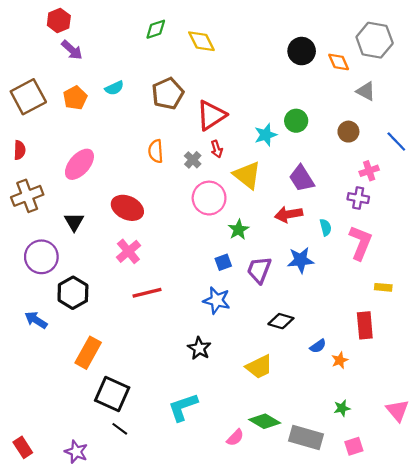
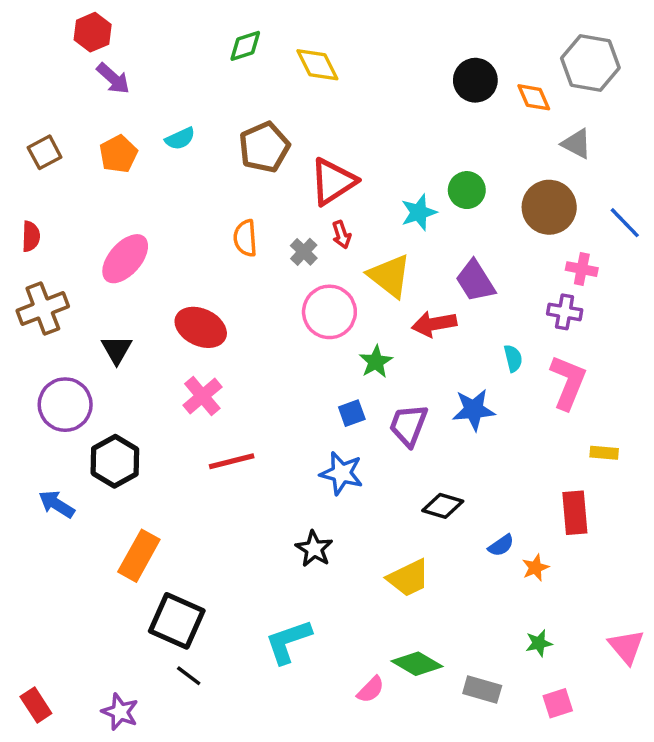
brown square: (28, 97) -> (45, 152), size x0.6
brown circle: (348, 132) -> (549, 207), size x1.6
pink cross: (369, 171) -> (582, 269), turned 30
red arrow: (289, 214) -> (434, 324), moved
gray rectangle: (306, 438) -> (482, 690), size x0.7

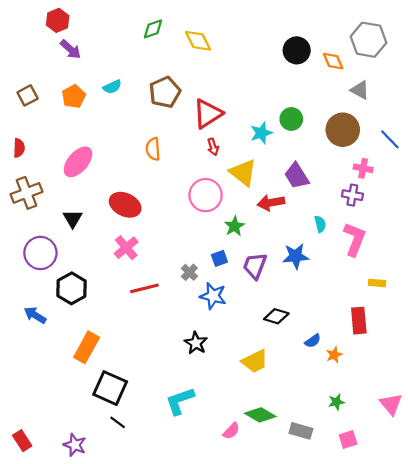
gray cross: (304, 252) -> (189, 272), moved

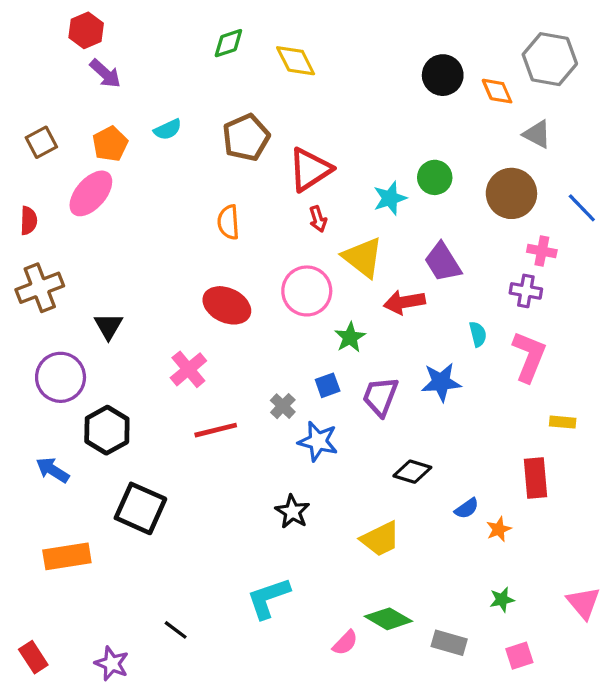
pink ellipse: (78, 162) -> (91, 193), moved
red ellipse: (125, 205) -> (227, 305), moved
orange rectangle: (87, 347) -> (67, 556), moved, turned 52
black square: (110, 388) -> (140, 508), moved

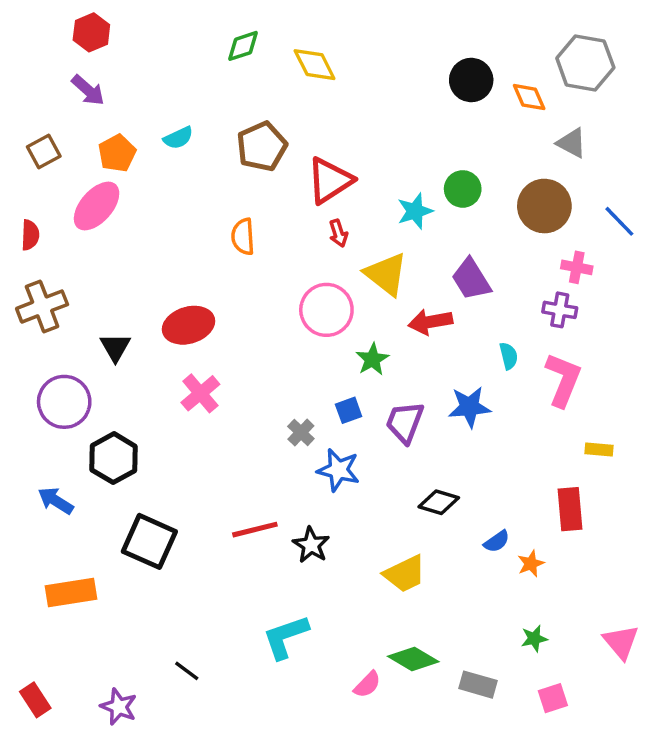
purple arrow: (105, 73) -> (88, 90), moved
red ellipse: (227, 305) -> (189, 325), moved, turned -42
red line: (216, 430) -> (255, 530), moved

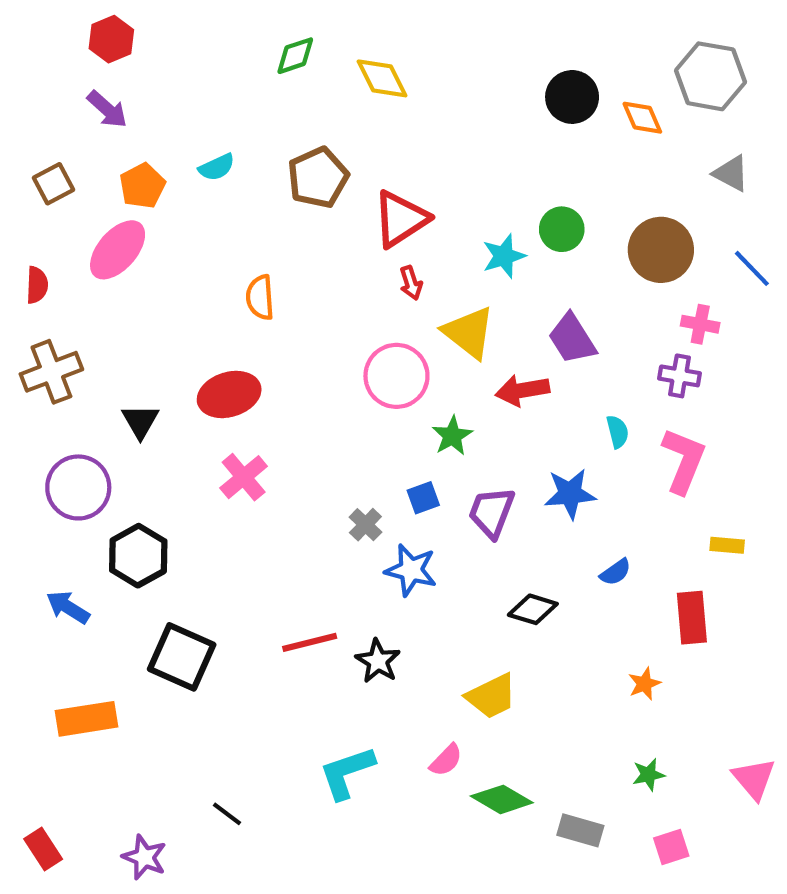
gray triangle: (572, 143) -> (731, 173), moved
orange semicircle: (243, 237) -> (260, 297), moved
blue semicircle: (497, 541) -> (615, 572), moved
pink semicircle: (367, 685) -> (446, 760), moved

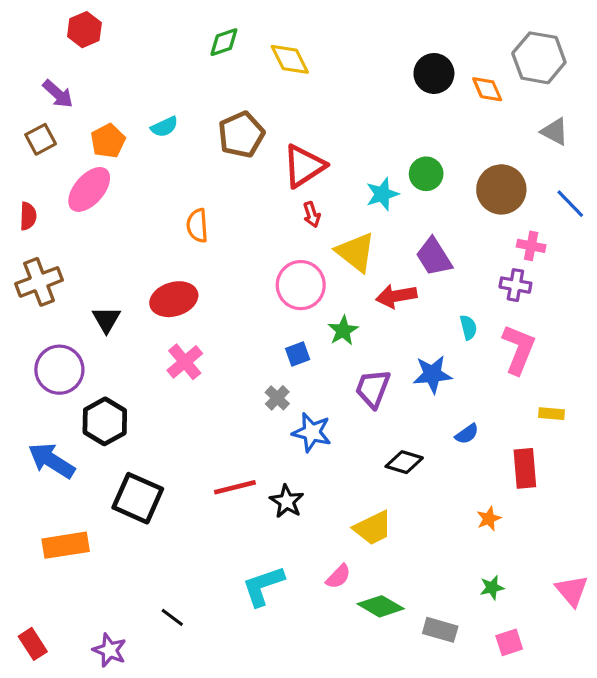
purple arrow: (107, 109) -> (58, 94), moved
blue square: (423, 498) -> (298, 354), moved
blue arrow: (68, 607) -> (52, 461), size x1.4

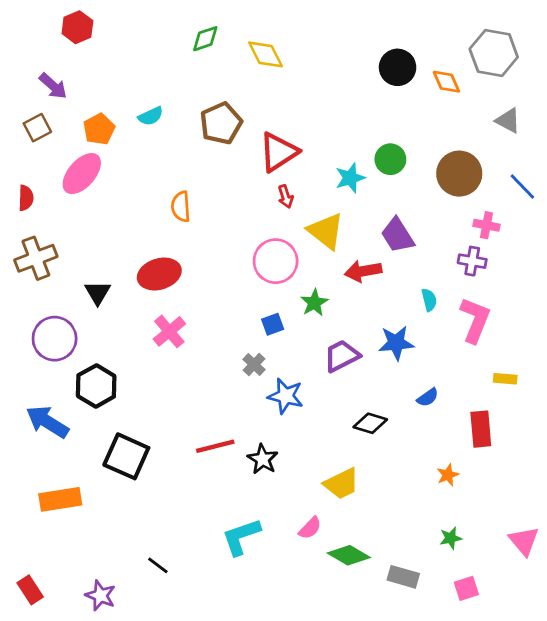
purple trapezoid: (373, 388) -> (342, 356), turned 42

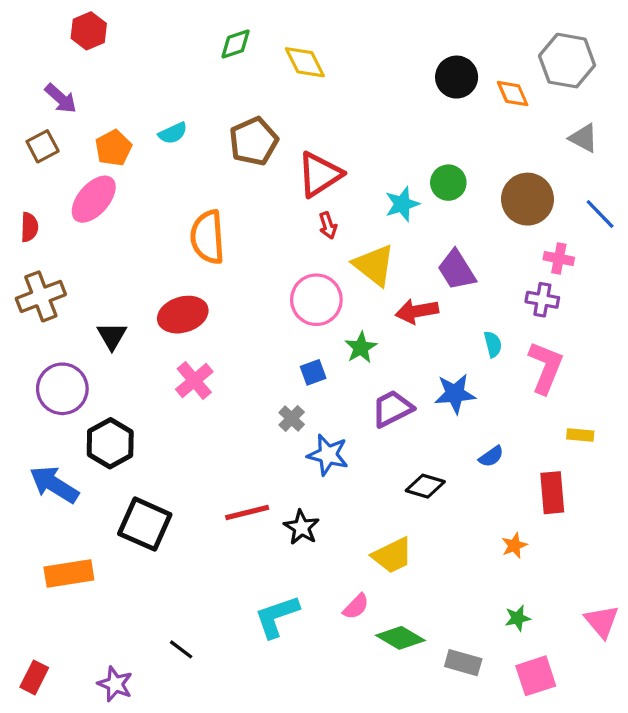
orange semicircle: (181, 207) -> (207, 237), size x1.5
pink square: (466, 588) -> (536, 676), size x1.4
red rectangle: (30, 590) -> (34, 677), turned 60

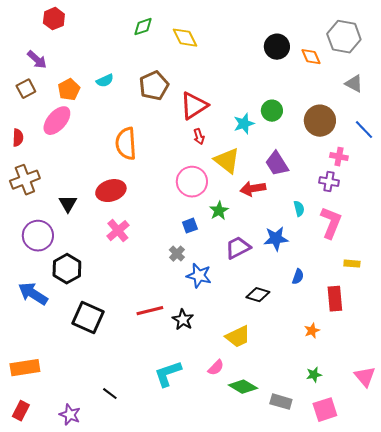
blue semicircle: (491, 456) -> (298, 277), turned -35
orange rectangle: (69, 574) -> (25, 368), moved

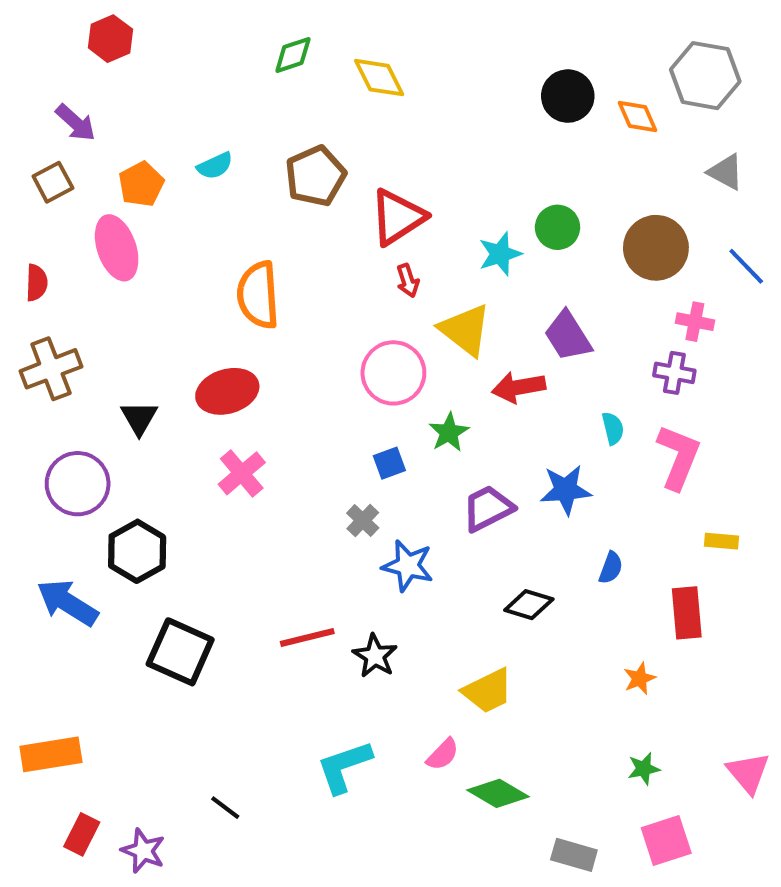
pink ellipse: (57, 121) -> (117, 248), turned -60
gray rectangle: (281, 402) -> (574, 855), moved
red rectangle: (21, 411) -> (82, 834), moved

